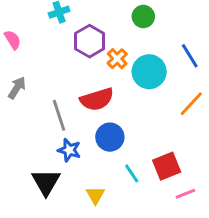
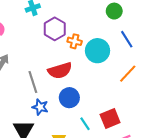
green circle: (143, 17) -> (114, 11), moved
orange cross: (117, 59) -> (75, 41), turned -32

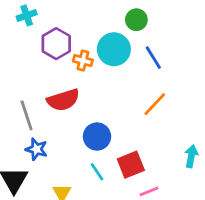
cyan circle: (98, 51) -> (114, 49), moved
blue circle: (69, 98) -> (97, 137), moved

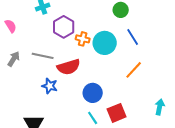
cyan circle: (114, 49) -> (105, 43), moved
gray line: (27, 115) -> (43, 56), moved, turned -60
blue star: (36, 149) -> (50, 86), moved

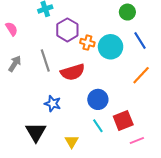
gray line: (43, 56) -> (45, 60), turned 60
blue star: (50, 86) -> (53, 104), moved

